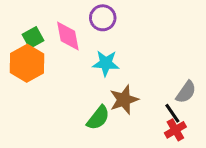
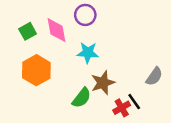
orange hexagon: (27, 63) -> (36, 70), moved
black line: (172, 113) -> (134, 102), moved
red cross: (175, 130) -> (122, 108), moved

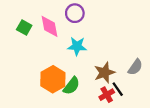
green square: (28, 31) -> (24, 27), turned -32
orange hexagon: (36, 70) -> (53, 79), moved
brown star: (103, 83) -> (105, 73), moved

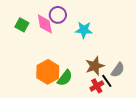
purple circle: (75, 13) -> (58, 15), moved
cyan star: (77, 46) -> (84, 30), moved
gray semicircle: (135, 67) -> (118, 70), moved

